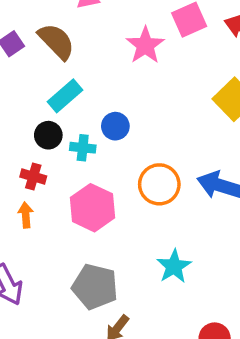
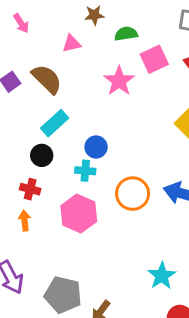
cyan cross: (83, 148) -> (85, 171), moved
cyan star: (174, 266) -> (162, 276), moved
gray pentagon: (95, 287) -> (63, 295), moved

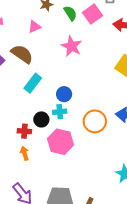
green semicircle: (126, 34) -> (70, 13), turned 77
pink square: (154, 59) -> (93, 14), moved
black circle: (42, 155) -> (41, 119), moved

